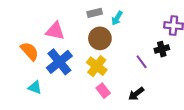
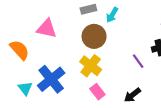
blue cross: (59, 62) -> (51, 79), moved
cyan triangle: (35, 87) -> (25, 88), turned 32

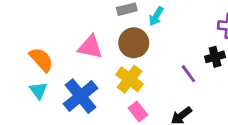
pink triangle: (47, 28) -> (90, 47), moved
cyan triangle: (25, 88) -> (38, 90), moved

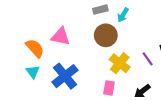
pink triangle: (90, 47) -> (61, 36), moved
yellow cross: (130, 79) -> (120, 63), moved
pink rectangle: (138, 111) -> (109, 88), turned 48

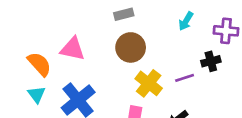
cyan arrow: (123, 15) -> (186, 21), moved
purple line: (148, 59) -> (185, 78), turned -72

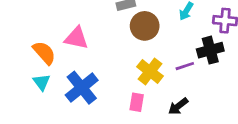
brown circle: (131, 47) -> (145, 26), moved
black cross: (211, 61) -> (210, 50), size x1.4

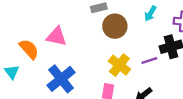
cyan triangle: (42, 82) -> (12, 72), moved

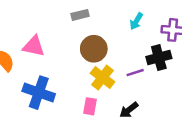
brown circle: (115, 26) -> (94, 49), moved
blue cross: (61, 79) -> (39, 93), turned -32

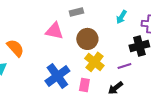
pink triangle: (34, 46) -> (54, 31), moved
purple line: (135, 73) -> (124, 66), moved
blue cross: (39, 93) -> (57, 76), moved, turned 35

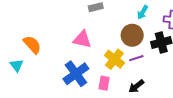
pink triangle: (54, 31) -> (82, 39), moved
brown circle: (87, 39) -> (132, 35), moved
purple line: (124, 66) -> (136, 58), moved

